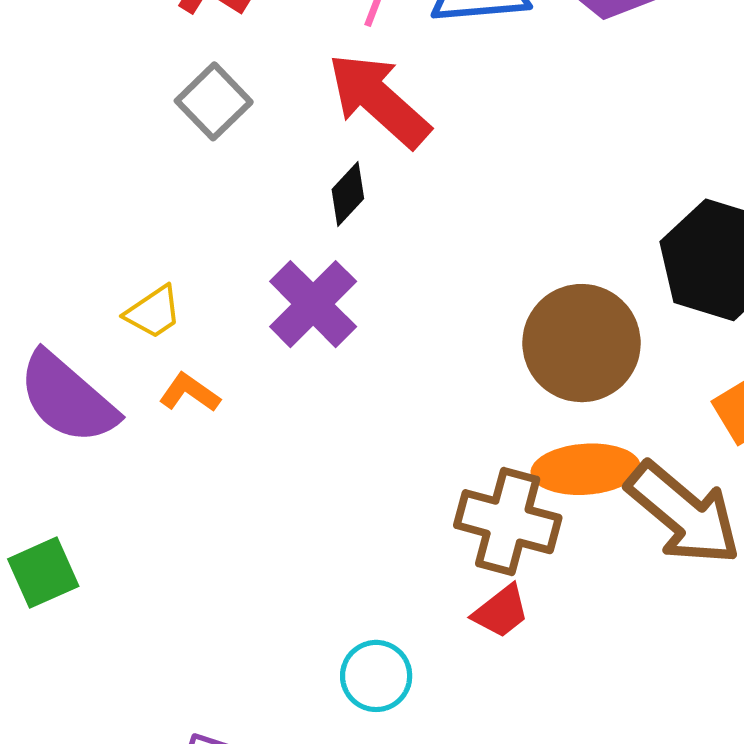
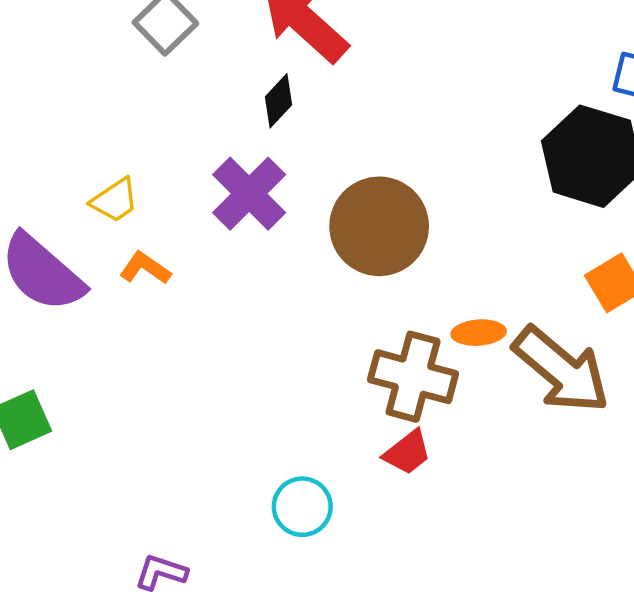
brown circle: (582, 343) -> (379, 226), moved
orange ellipse: (586, 469) -> (479, 333), size x0.6

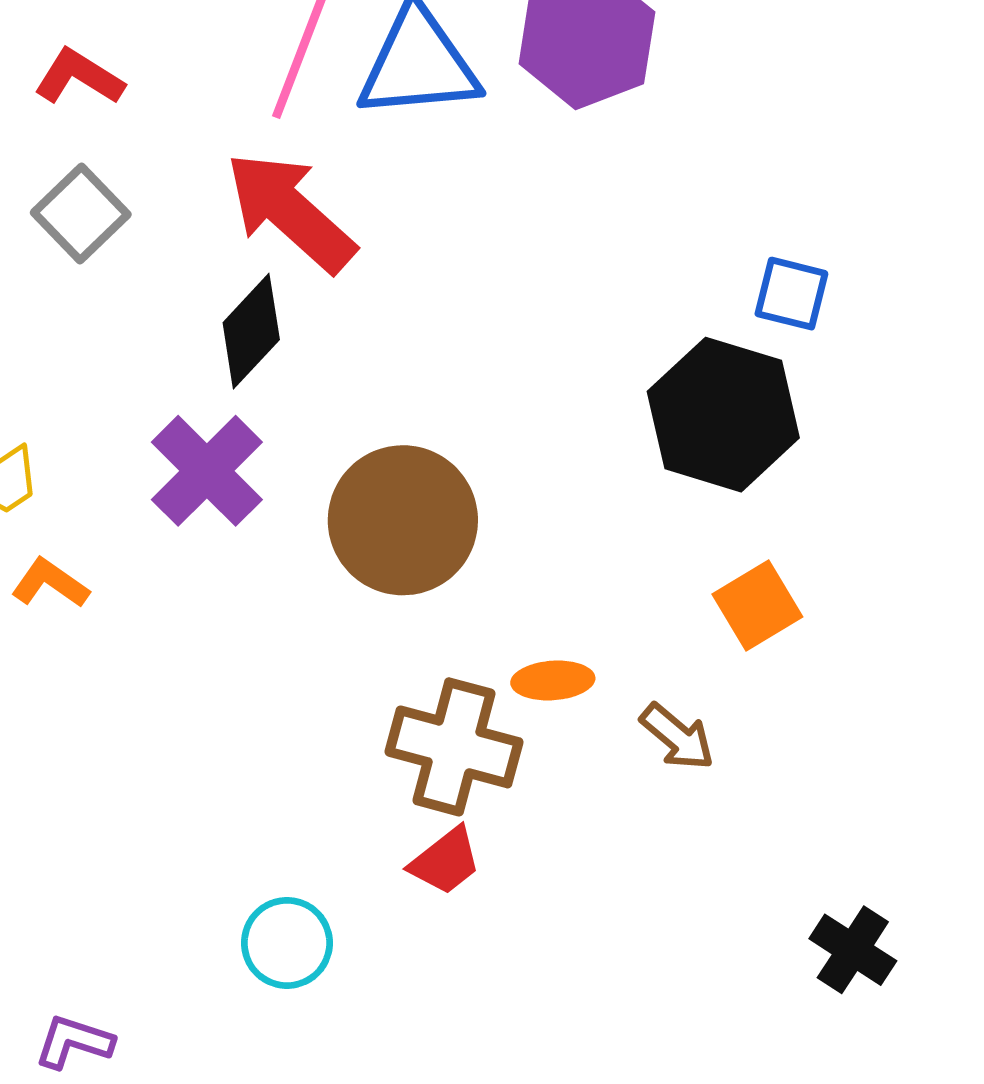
black diamond: (279, 101) -> (251, 331), size x1.4
brown arrow: (561, 370) -> (677, 737), size x0.5

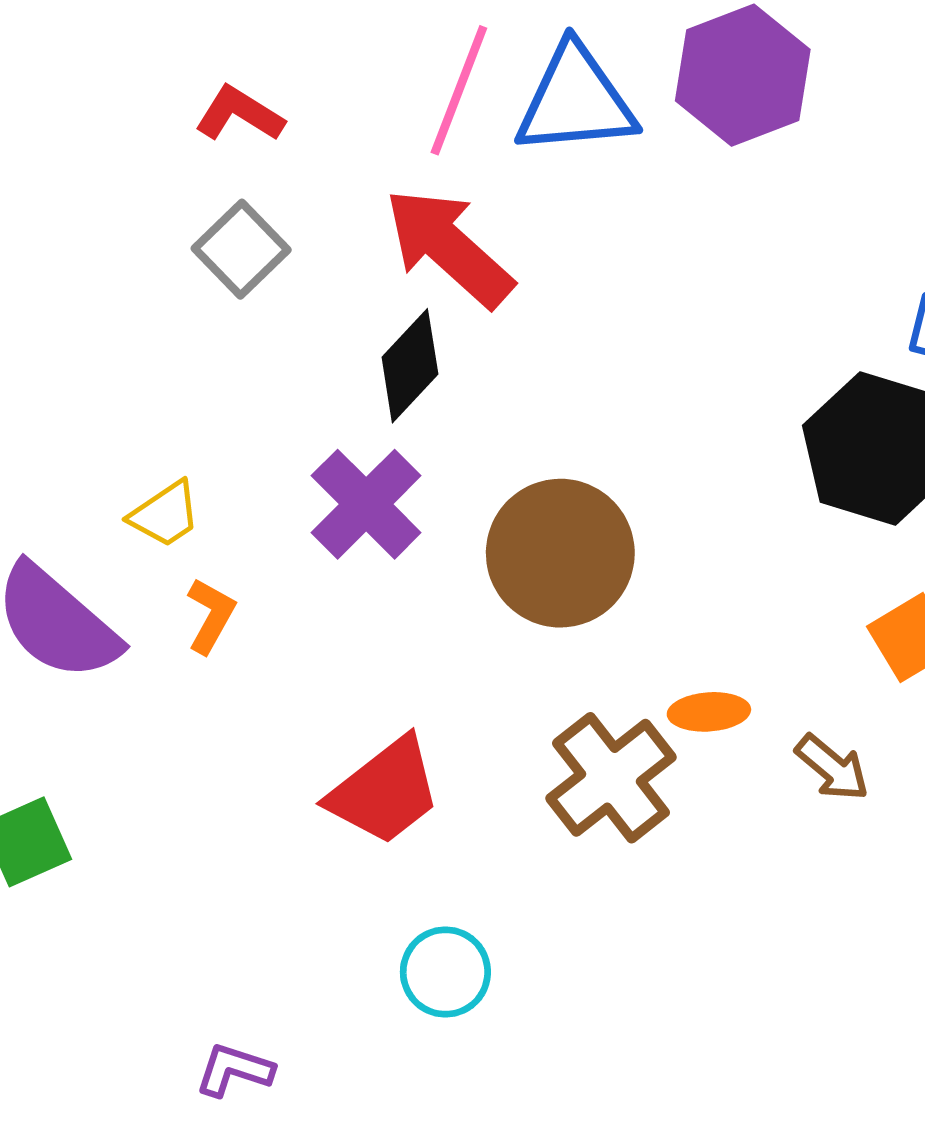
orange L-shape: (50, 583) -> (211, 616), turned 84
brown cross: (454, 747) -> (611, 778), turned 37
red trapezoid: (445, 861) -> (385, 791), moved, size x1.6

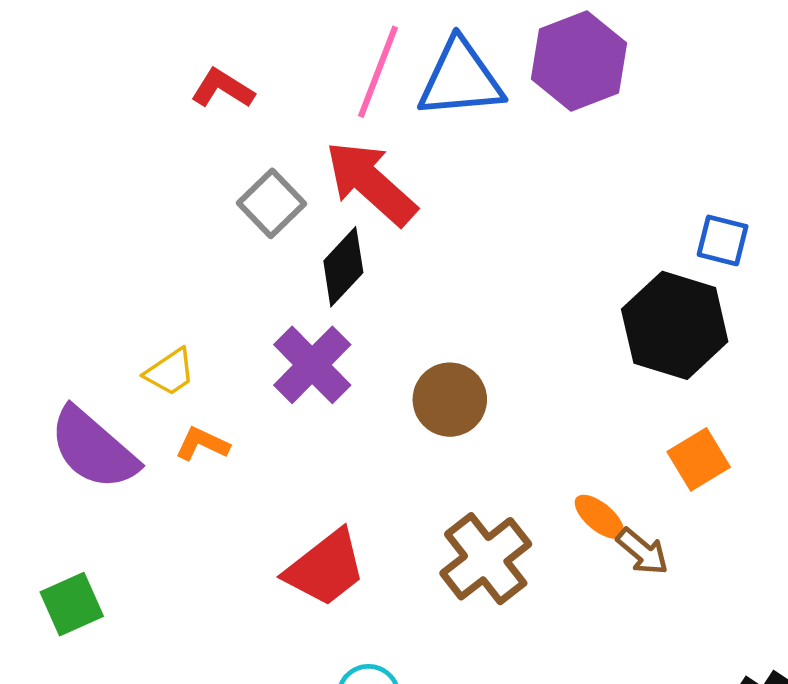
gray square: (241, 249) -> (272, 203), moved
brown circle: (560, 553) -> (450, 400), size x0.7
orange L-shape: (211, 616) -> (202, 444), turned -94
orange ellipse: (709, 712) -> (599, 517), moved, turned 44

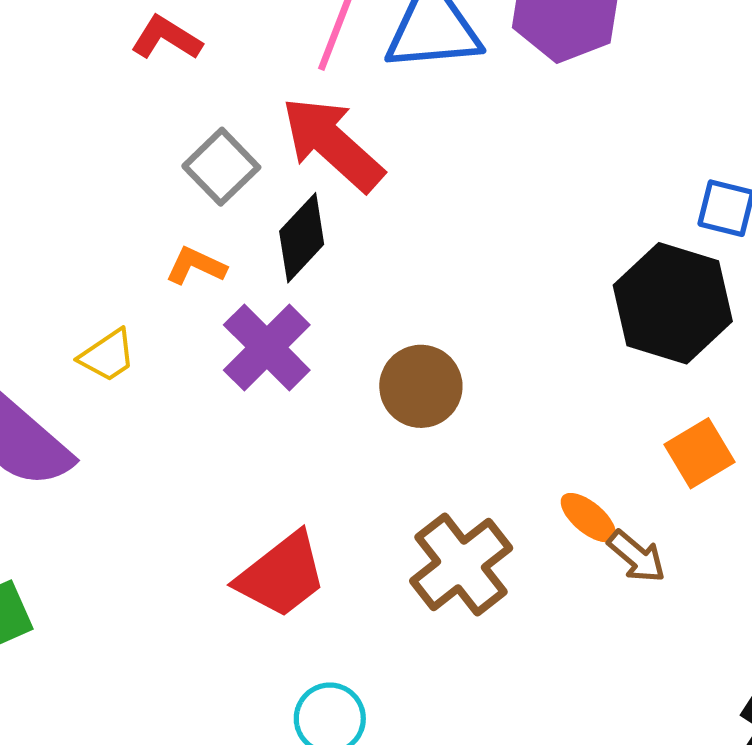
orange L-shape: (202, 444) -> (196, 266), moved

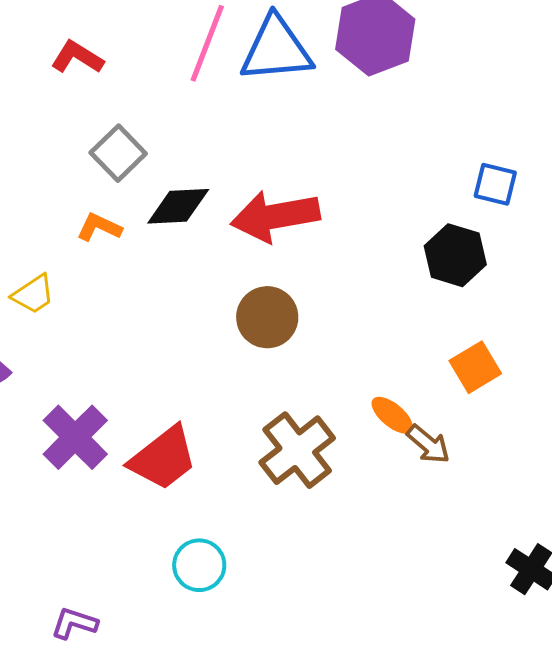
red arrow: (332, 144) -> (275, 216), moved, turned -52
black diamond: (302, 238) -> (178, 206), turned 44
black hexagon: (673, 303) -> (455, 255), size x0.7
purple cross: (267, 347) -> (75, 437), moved

